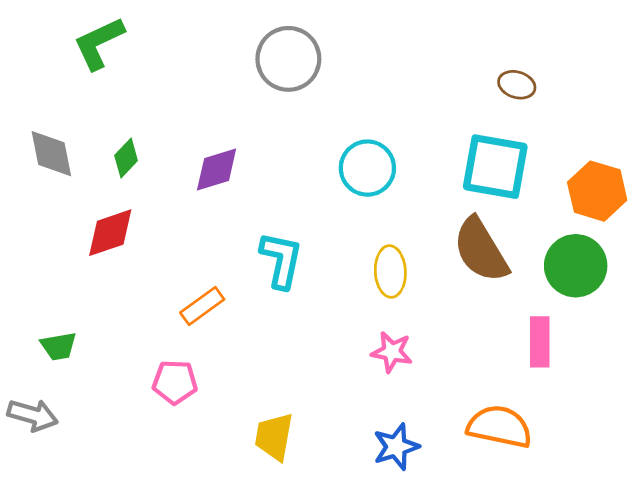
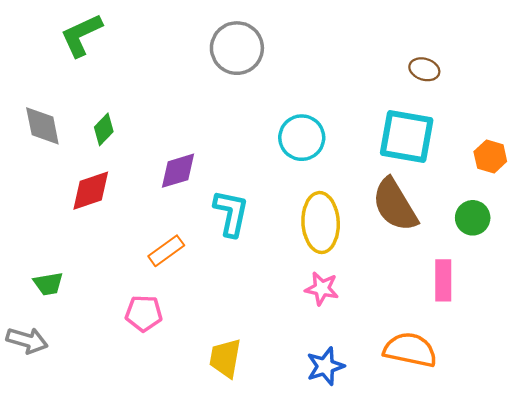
purple diamond: (217, 169) -> (178, 171), moved
orange hexagon: (597, 191) -> (490, 157), size x0.7
green circle: (576, 266) -> (473, 218), size x0.7
yellow ellipse: (390, 271) -> (321, 223), size x1.4

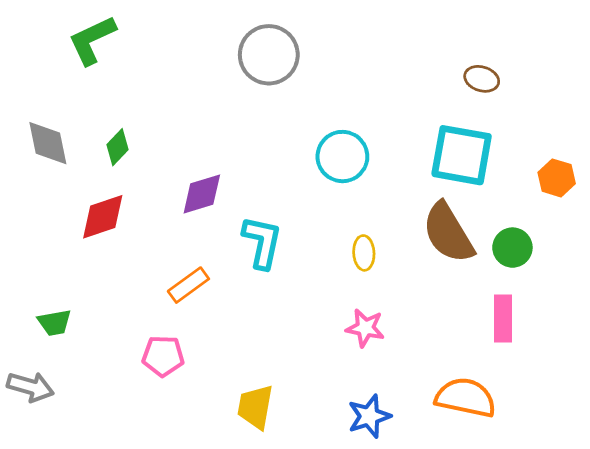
green circle: (473, 218) -> (512, 248), moved
yellow ellipse: (321, 223) -> (364, 253), size x0.5

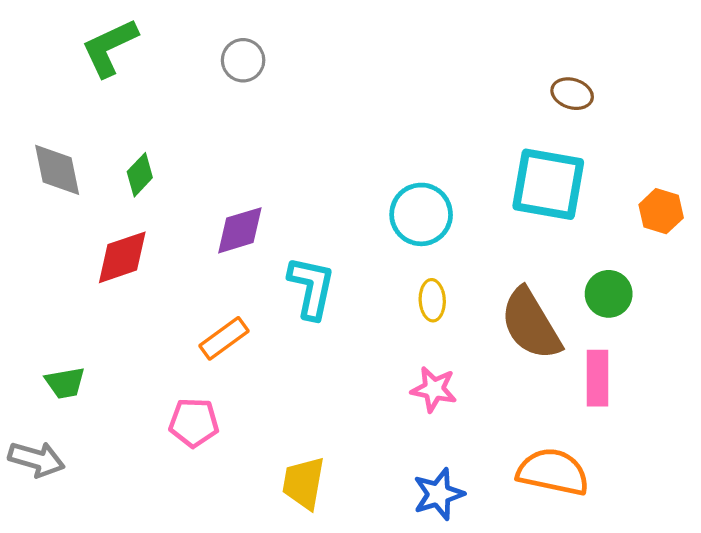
gray circle: (269, 55) -> (243, 60), moved, size x0.6
cyan circle: (342, 157) -> (421, 214), moved
brown semicircle: (448, 233) -> (531, 324), moved

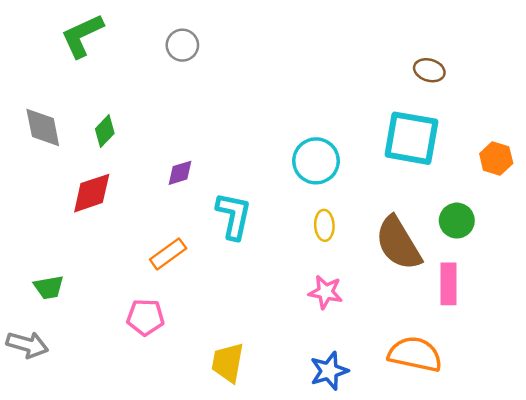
purple diamond: (240, 230) -> (180, 173), size x0.7

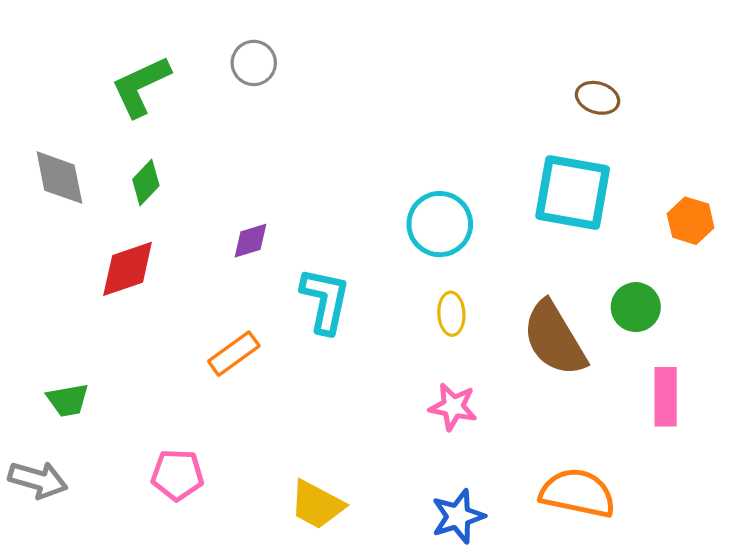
green L-shape: (82, 36) -> (141, 86), moved
pink rectangle: (448, 284) -> (666, 397), moved
pink pentagon: (145, 317) -> (177, 475), moved
yellow trapezoid: (228, 363) -> (317, 505), turned -72

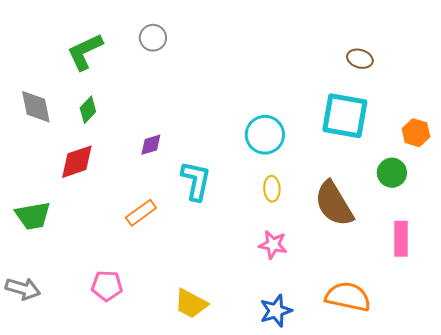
green circle: (636, 307) -> (392, 173), moved
green trapezoid: (68, 400) -> (33, 216), moved, size x1.4

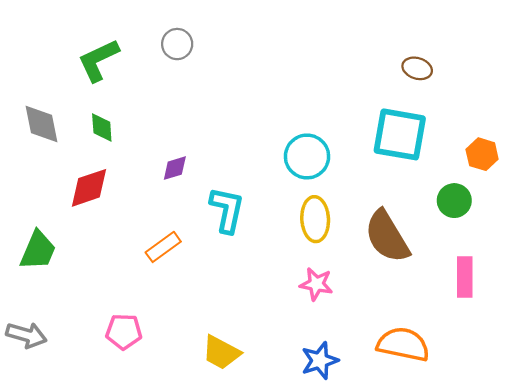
green diamond: (88, 110) -> (102, 128), turned -48
yellow ellipse: (272, 189) -> (315, 219), size x1.5
green trapezoid: (33, 216) -> (38, 250), turned -57

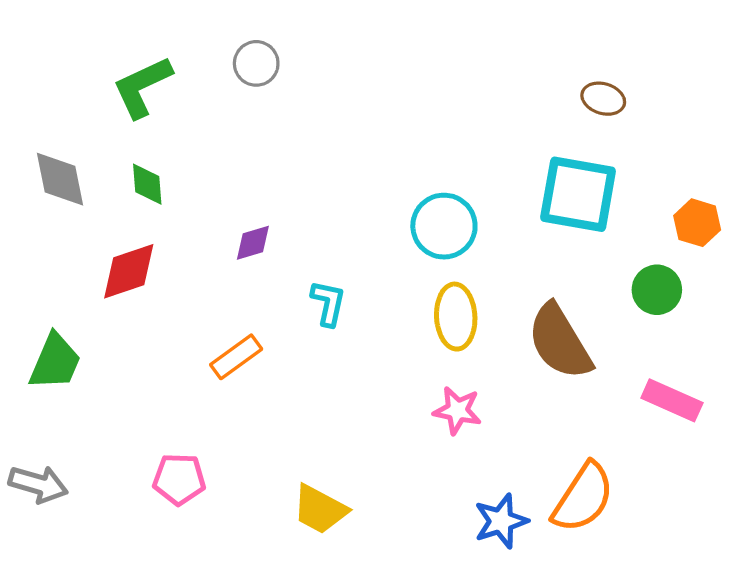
cyan L-shape: (227, 210) -> (328, 303), size x0.7
pink rectangle: (465, 277) -> (672, 400), turned -66
orange semicircle: (403, 344) -> (583, 498), turned 111
blue star: (320, 361) -> (501, 521), moved

